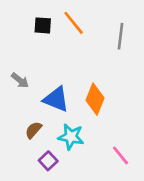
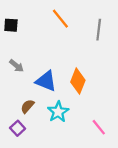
black square: (43, 25) -> (11, 25), moved
cyan star: (71, 137) -> (58, 112), turned 30
purple square: (48, 161) -> (18, 128), moved

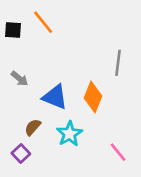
orange line: (60, 19) -> (43, 22), moved
gray line: (99, 30) -> (118, 63), moved

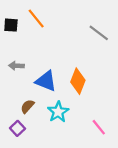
gray line: (118, 63) -> (99, 33), moved, turned -60
gray arrow: (20, 79) -> (16, 66), turned 144

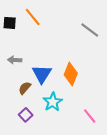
blue triangle: (46, 81) -> (42, 74), turned 40
brown semicircle: (27, 106) -> (25, 88), moved
purple square: (17, 128) -> (26, 115), moved

